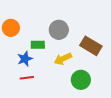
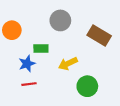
gray circle: (59, 30) -> (60, 20), moved
brown rectangle: (91, 46) -> (99, 36), moved

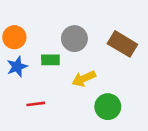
gray circle: (60, 20) -> (74, 39), moved
blue star: (27, 64) -> (17, 67), moved

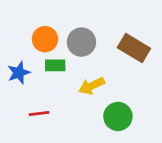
orange circle: (14, 37) -> (45, 39), moved

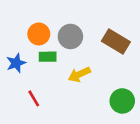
red line: (39, 114) -> (34, 98), turned 66
green circle: (118, 116) -> (122, 101), moved

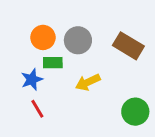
blue star: (16, 63) -> (32, 79), moved

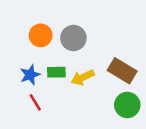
brown rectangle: (128, 46) -> (122, 71), moved
green rectangle: (53, 63) -> (56, 72), moved

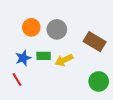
brown rectangle: (122, 71) -> (95, 42), moved
red line: (35, 102) -> (17, 79), moved

